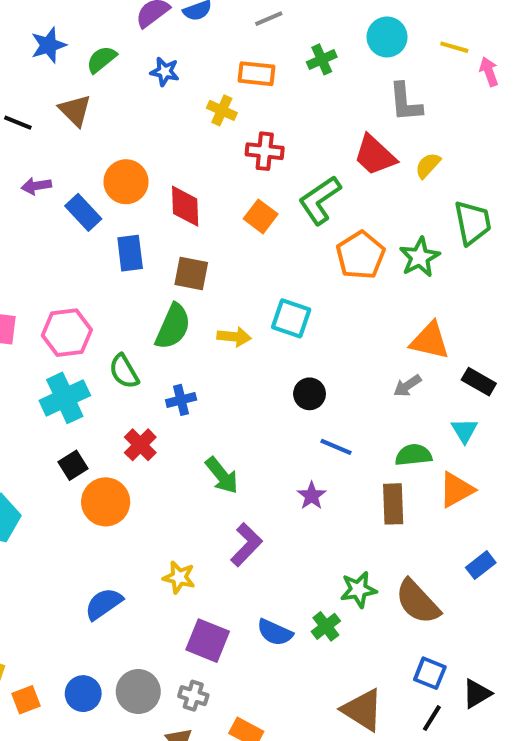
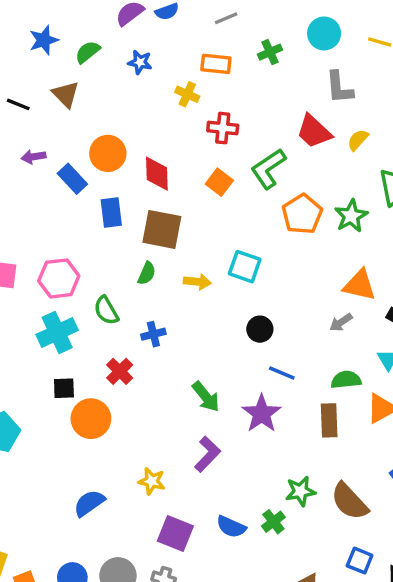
brown square: (191, 274) -> (162, 229), size x1.4
green semicircle: (173, 327) -> (147, 273), size x0.6
black square: (73, 465) -> (64, 388), turned 30
green arrow: (222, 475) -> (206, 397), moved
purple star: (312, 496) -> (262, 414), size x1.6

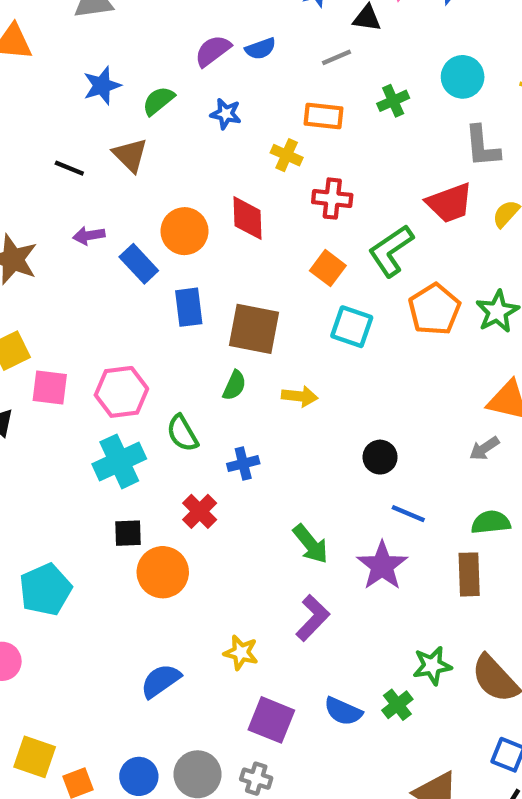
red trapezoid: (314, 131) -> (450, 203), turned -63
red diamond: (157, 174) -> (247, 218), moved
cyan square: (245, 267) -> (352, 327), moved

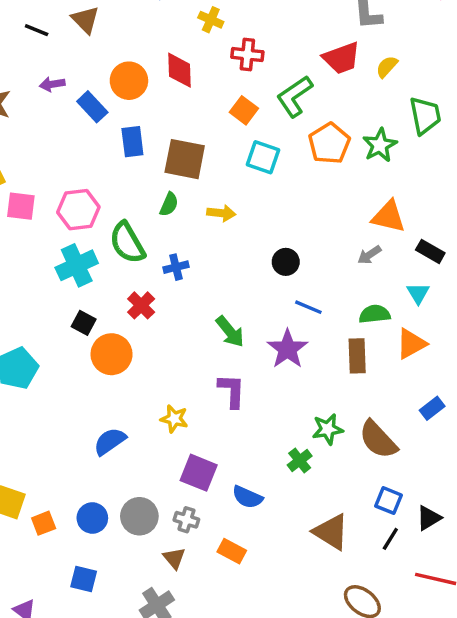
green semicircle: (182, 433) -> (127, 243), size x1.4
black square: (128, 533) -> (84, 323), turned 30
purple L-shape: (313, 618) -> (232, 391), turned -42
blue semicircle: (343, 711) -> (247, 497), moved

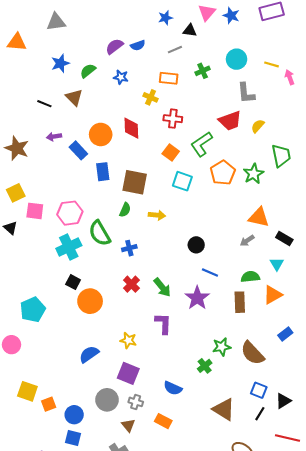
red cross: (141, 305) -> (131, 284), moved
purple square: (199, 473) -> (128, 373), moved
blue circle: (92, 518) -> (74, 415), moved

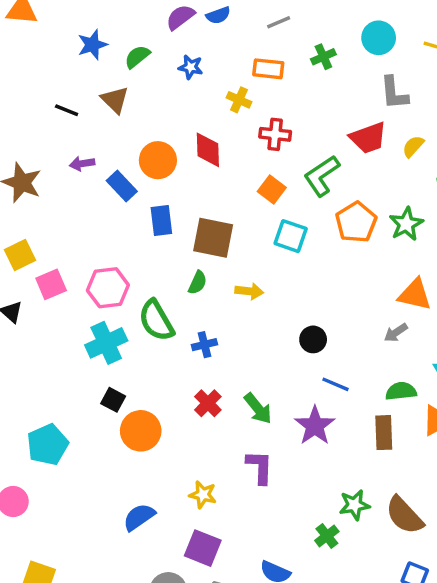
pink square: (35, 211) -> (51, 284), turned -30

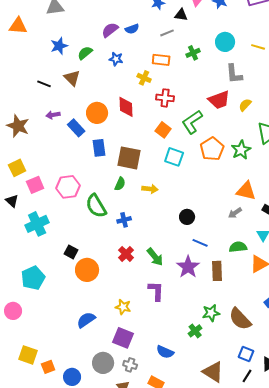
cyan cross: (106, 343) -> (37, 224), moved
brown rectangle: (384, 433) -> (217, 271), moved

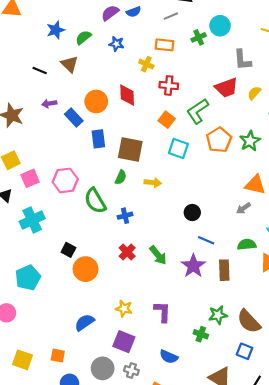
cyan circle: (225, 42) -> (220, 26), moved
purple L-shape: (156, 291) -> (162, 312), moved
green cross: (195, 331) -> (201, 334), turned -32
blue square: (246, 354) -> (245, 351), moved
orange square: (48, 367) -> (58, 356), moved, turned 32

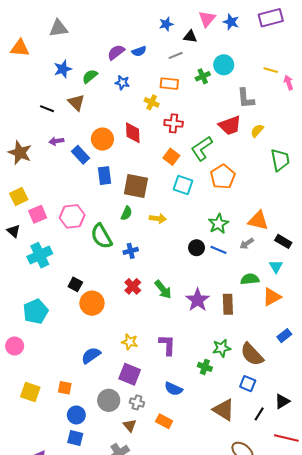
green star: (250, 141) -> (218, 224), moved
blue line: (206, 240) -> (218, 250), moved

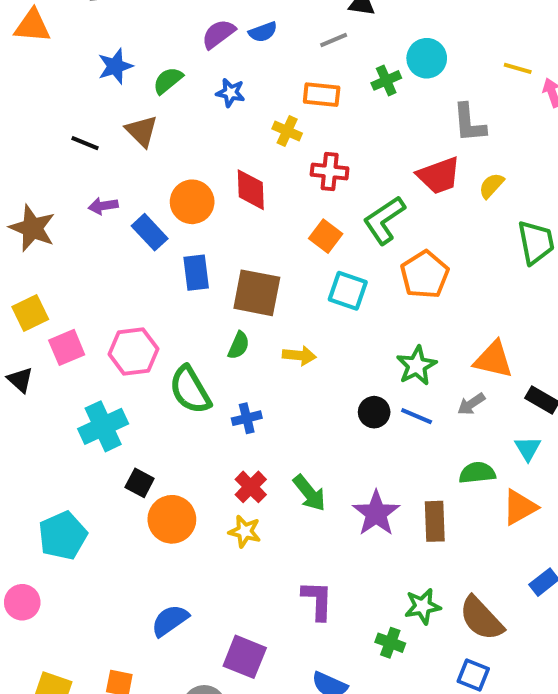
cyan cross: (40, 255) -> (103, 426), moved
yellow star: (130, 342) -> (245, 531), moved

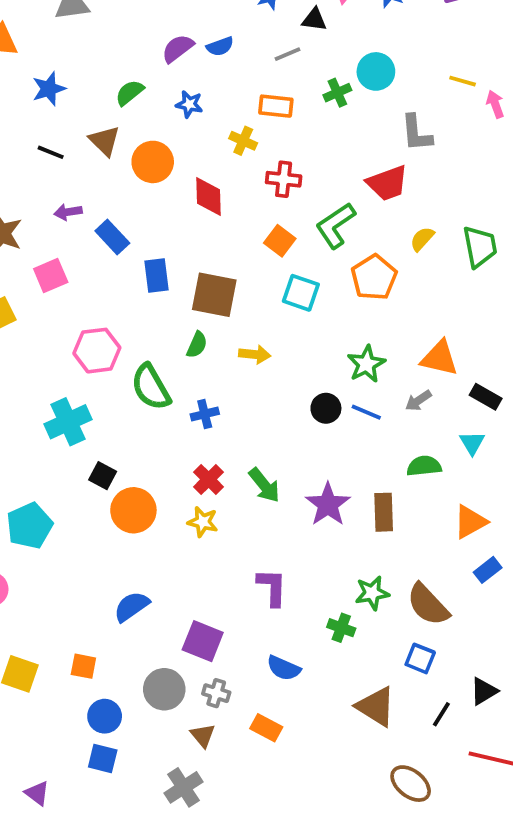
blue star: (115, 66) -> (49, 89), moved
yellow semicircle: (491, 186) -> (422, 239), moved
orange circle: (192, 202) -> (153, 162), moved
pink square: (67, 347) -> (51, 275), moved
orange triangle: (520, 507) -> (470, 522), moved

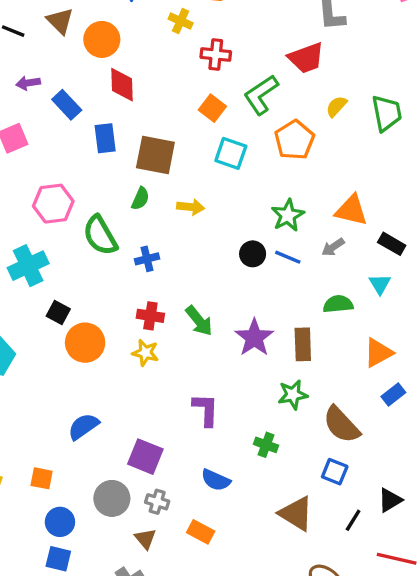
red diamond: (209, 197) -> (122, 85), moved
red cross: (209, 479) -> (150, 316), turned -36
green star: (372, 593) -> (293, 395), moved

